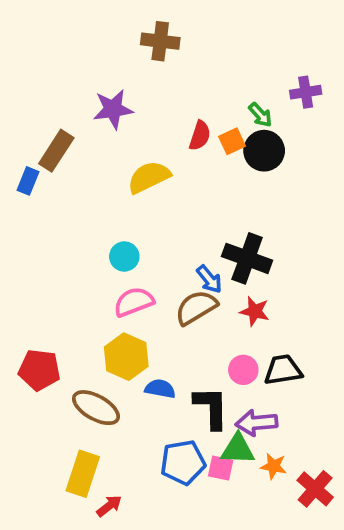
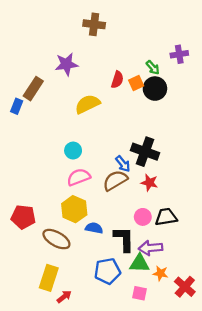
pink square: (221, 468) -> (139, 293), moved

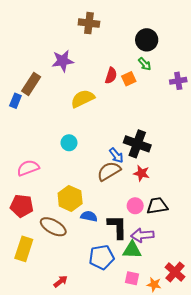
purple cross: (179, 54) -> (178, 81), moved
black circle: (155, 89) -> (147, 40), moved
pink semicircle: (79, 177) -> (28, 168), moved
orange star: (160, 273) -> (154, 285), moved
yellow rectangle: (49, 278) -> (24, 249), moved

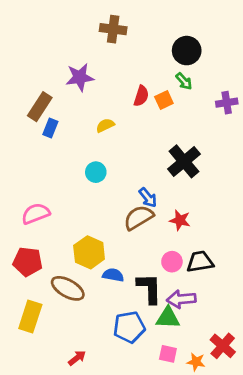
yellow semicircle: (83, 99) -> (105, 125), size x0.6
blue rectangle: (15, 101) -> (50, 128), moved
cyan circle: (69, 143) -> (96, 172), moved
black cross: (137, 144) -> (184, 161), moved, turned 30

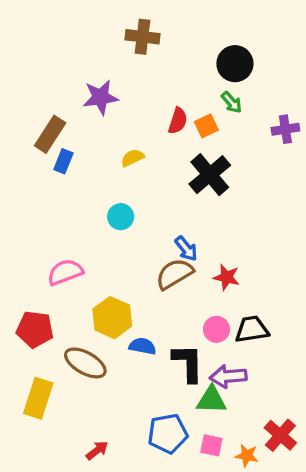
black cross: (184, 161) -> (210, 175), moved
pink semicircle: (36, 214) -> (65, 272), moved
blue pentagon: (129, 327) -> (168, 434), moved

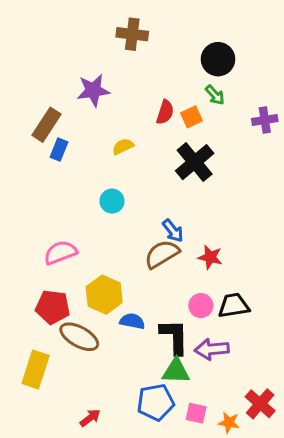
red pentagon: (35, 329) -> (53, 307), moved
green triangle: (211, 400) -> (176, 371), moved

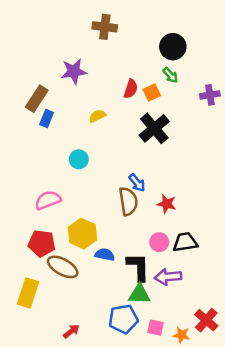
cyan circle: (112, 201) -> (79, 159), moved
brown semicircle: (162, 254) -> (128, 201), turned 112

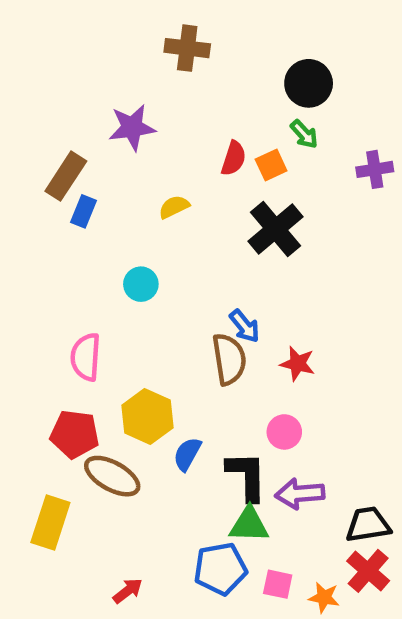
pink semicircle: (48, 200) -> (86, 357), turned -65
black trapezoid: (185, 242) -> (368, 525), moved
blue semicircle: (105, 255) -> (187, 454), turned -72

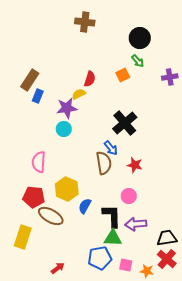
purple star: (132, 127) -> (67, 108), moved
red semicircle: (234, 158) -> (90, 79), moved
black cross: (275, 229) -> (125, 123), moved

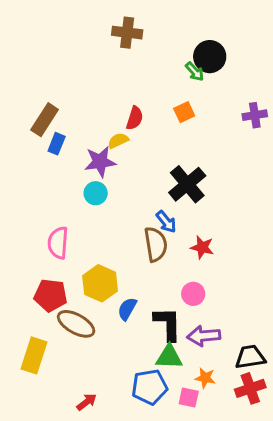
green arrow: (138, 61) -> (195, 72), moved
red cross: (167, 259) -> (250, 388), turned 30
orange star: (147, 271) -> (205, 378), moved

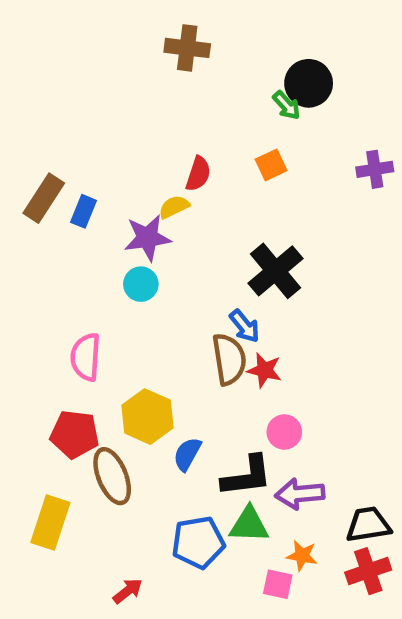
brown rectangle: (45, 120) -> (44, 198), moved
red star: (202, 247) -> (264, 370), moved
brown ellipse: (76, 324) -> (112, 476), turned 39
black L-shape: (168, 324) -> (247, 476), turned 84
blue pentagon: (150, 387) -> (198, 542), moved

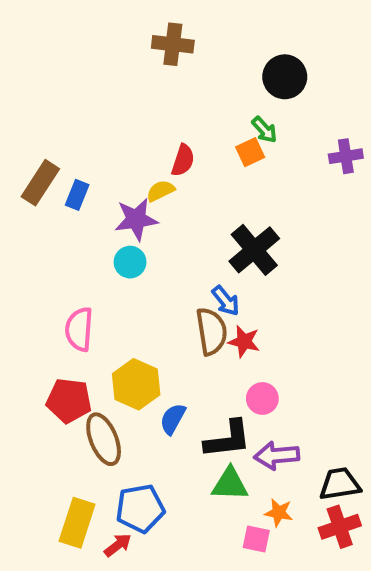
green arrow: (287, 105) -> (264, 130), moved
yellow rectangle: (50, 522) -> (77, 523), moved
blue pentagon: (198, 542) -> (140, 508), moved

